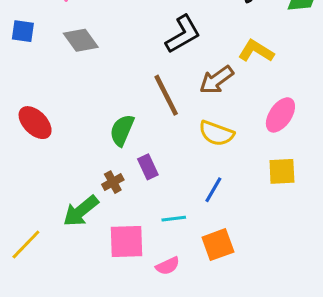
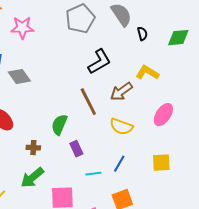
gray diamond: (81, 40) -> (19, 77), moved
yellow square: (282, 171) -> (161, 163), moved
brown cross: (113, 182) -> (33, 148), moved, turned 32
cyan line: (174, 219) -> (93, 174), moved

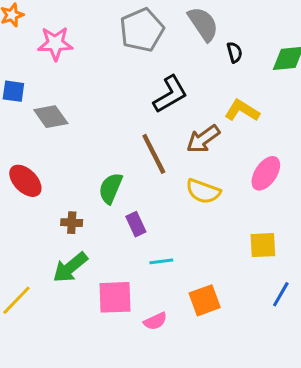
blue line: (119, 164) -> (281, 294), moved

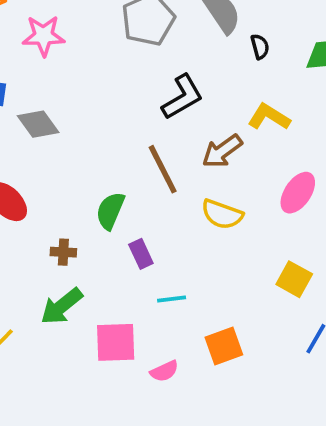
yellow square: (263, 245) -> (294, 279), turned 32

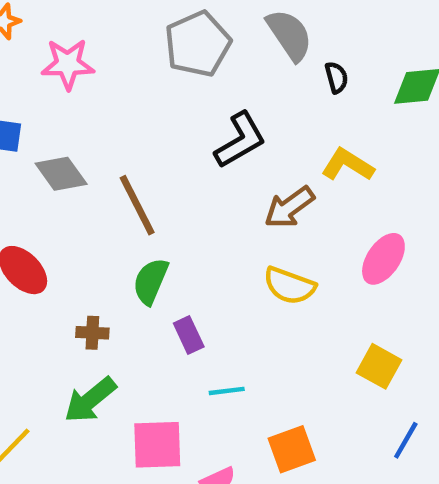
brown line: (163, 169) -> (137, 205), moved

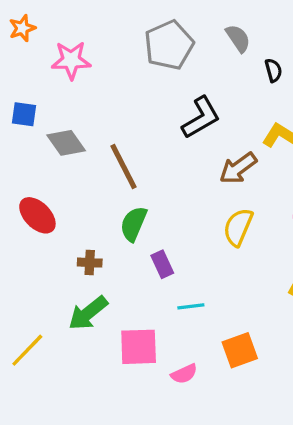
gray semicircle: (289, 35) -> (238, 38), size x0.7
yellow semicircle: (289, 286) -> (238, 227), turned 93

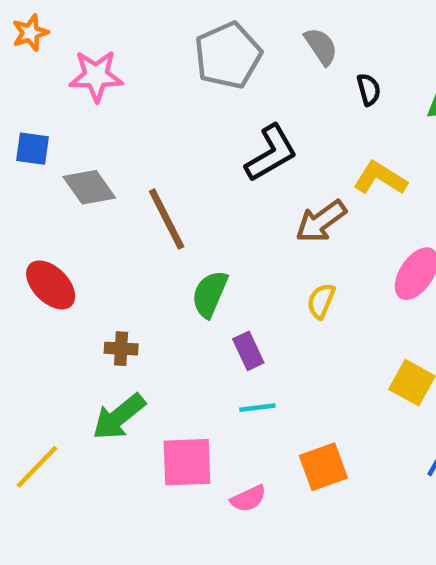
green semicircle: (134, 224) -> (210, 294), moved
yellow semicircle: (238, 227) -> (321, 301), size x0.7
purple rectangle: (162, 264) -> (248, 351), moved

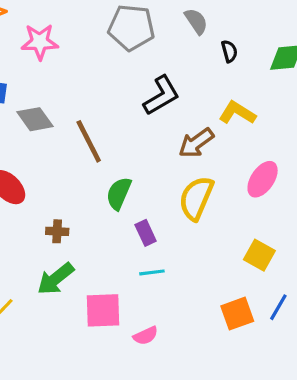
gray pentagon: (228, 55) -> (131, 28), turned 30
yellow semicircle: (321, 301) -> (196, 198), size x1.8
orange square: (323, 467) -> (237, 314), moved

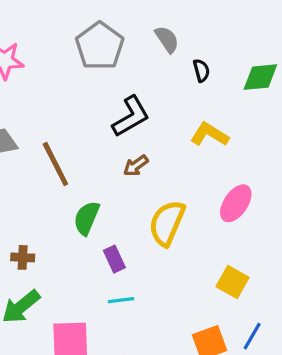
gray pentagon: (131, 28) -> (100, 46), turned 30
brown arrow: (196, 143) -> (136, 166), moved, size x0.7

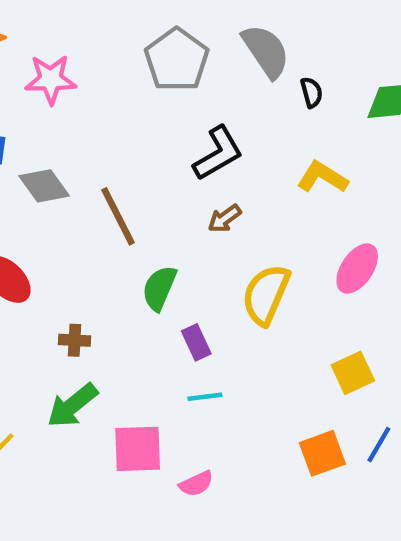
gray semicircle: (167, 39) -> (266, 51), size x1.5
yellow square: (233, 282) -> (353, 373), turned 36

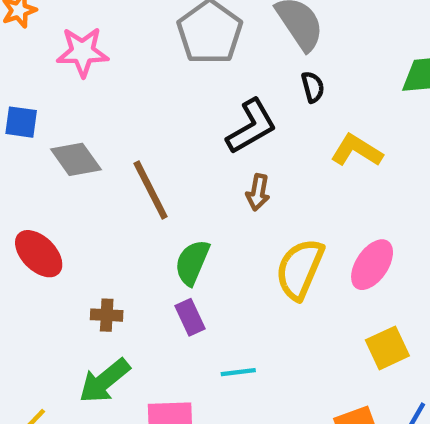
black semicircle: (311, 92) -> (313, 87), moved
brown arrow: (225, 219) -> (258, 192), turned -44
pink ellipse: (357, 269) -> (372, 265), moved
purple rectangle: (196, 342) -> (190, 317), moved

